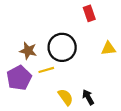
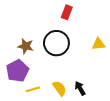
red rectangle: (89, 13) -> (67, 12), moved, turned 40
yellow line: (46, 70) -> (33, 89), moved

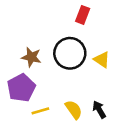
yellow triangle: (99, 44) -> (102, 60), moved, turned 40

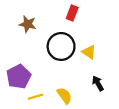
brown star: (31, 57) -> (28, 24), moved
black arrow: (99, 110) -> (98, 83), moved

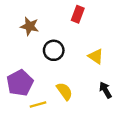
black circle: (61, 46) -> (54, 50), moved, size x0.7
yellow semicircle: (64, 96) -> (64, 91), moved

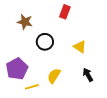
yellow semicircle: (64, 91) -> (54, 76), turned -112

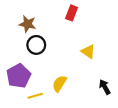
black circle: (45, 42) -> (36, 45), moved
black arrow: (88, 75) -> (105, 87), moved

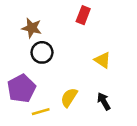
black arrow: (105, 87) -> (104, 101), moved

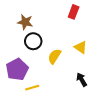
red rectangle: (83, 15) -> (74, 12), moved
yellow semicircle: (69, 97) -> (54, 56), moved

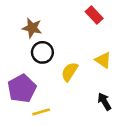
red rectangle: (74, 12) -> (94, 15), turned -64

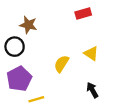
red rectangle: (94, 15) -> (83, 13), turned -63
black circle: (42, 52) -> (15, 47), moved

